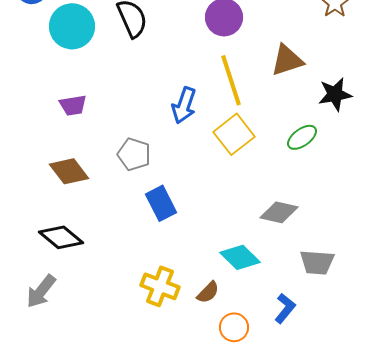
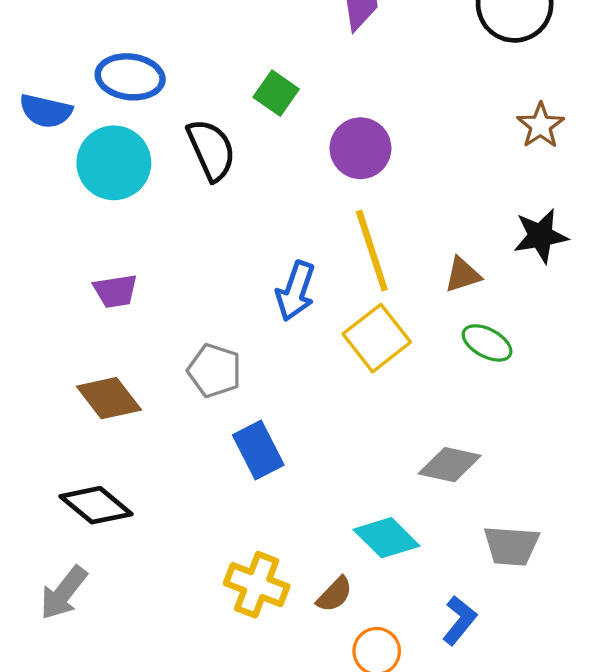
brown triangle: (287, 60) -> (463, 275), moved, size x0.7
black star: (335, 94) -> (541, 236), moved
green ellipse: (302, 137) -> (487, 343), turned 64

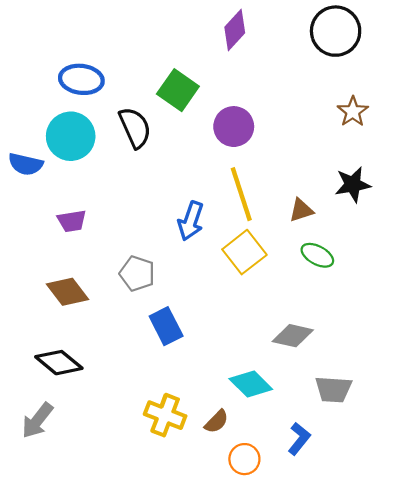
green square: (276, 93) -> (178, 90), size x1.4
blue semicircle: (46, 111) -> (26, 164), moved

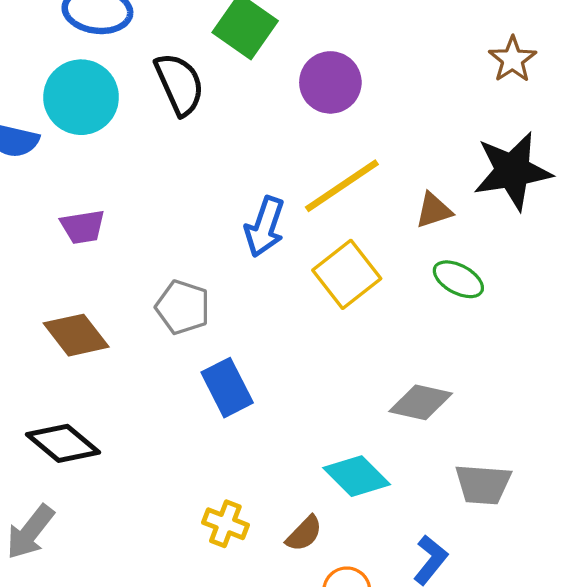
black star: (353, 184) -> (512, 171), size x1.4
yellow line: (241, 194) -> (342, 186), turned 74
yellow cross: (165, 415) -> (225, 524), size x0.7

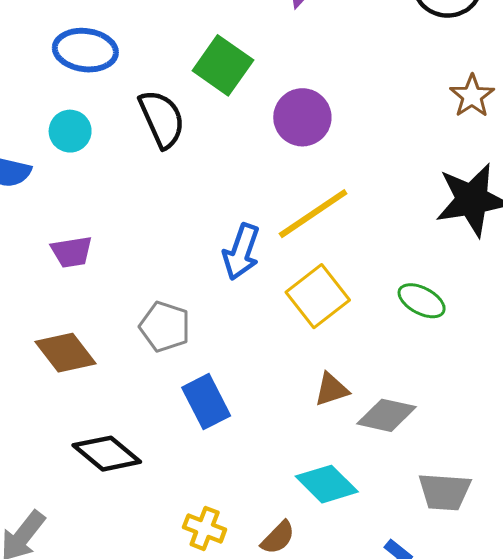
cyan circle: (81, 97) -> (70, 131), size x0.6
brown triangle: (434, 210) -> (331, 389), moved
black diamond: (63, 443) -> (107, 454), moved

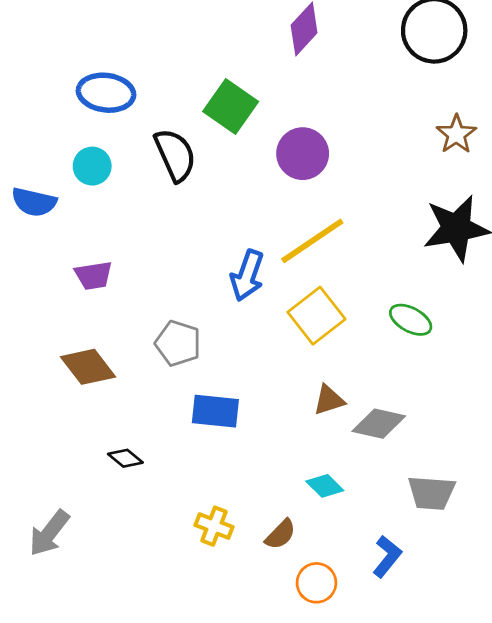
blue rectangle: (206, 402) -> (215, 411), turned -57
black diamond: (107, 454) -> (125, 458), size x0.6
cyan diamond: (327, 484) -> (325, 486), size x0.7

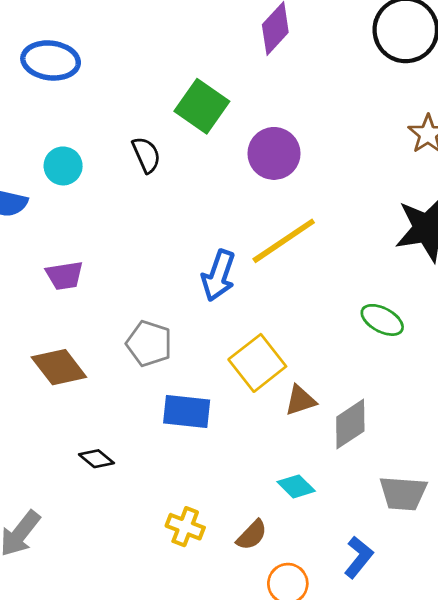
blue ellipse: (106, 93) -> (51, 60), moved
black semicircle: (175, 155) -> (146, 155), size x0.7
yellow square: (316, 316) -> (257, 363), moved
gray diamond: (379, 424) -> (350, 424), turned -46

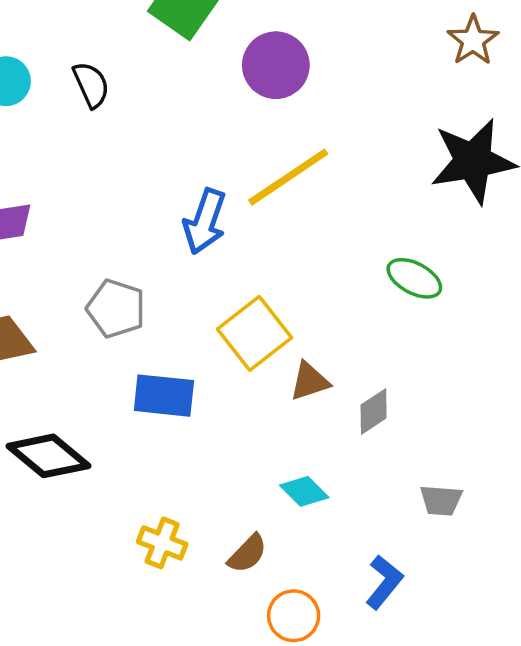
black semicircle: (146, 155) -> (91, 85), moved
gray diamond: (350, 424) -> (374, 412), size x0.7
black diamond: (96, 459) -> (48, 456), size x1.8
gray trapezoid: (403, 493) -> (441, 500), size x0.7

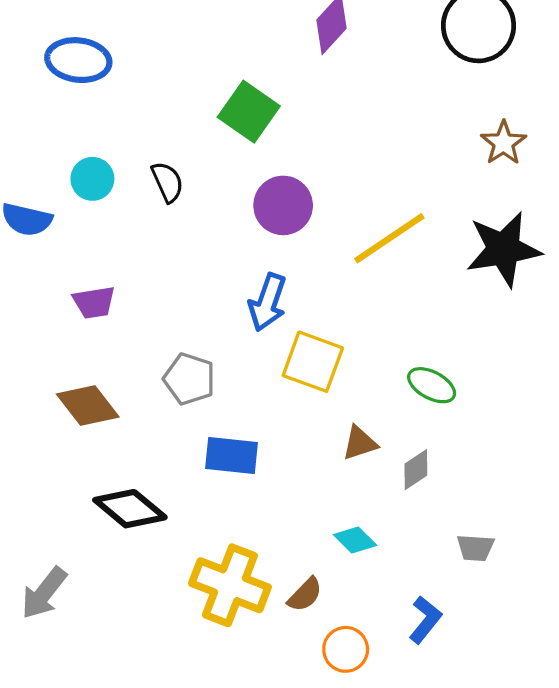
purple circle: (276, 65) -> (283, 205), moved
yellow line: (288, 177) -> (389, 238), moved
green ellipse: (414, 278) -> (432, 385), moved
yellow square: (255, 333) -> (313, 362), moved, turned -32
yellow cross: (162, 543) -> (230, 585), size x1.8

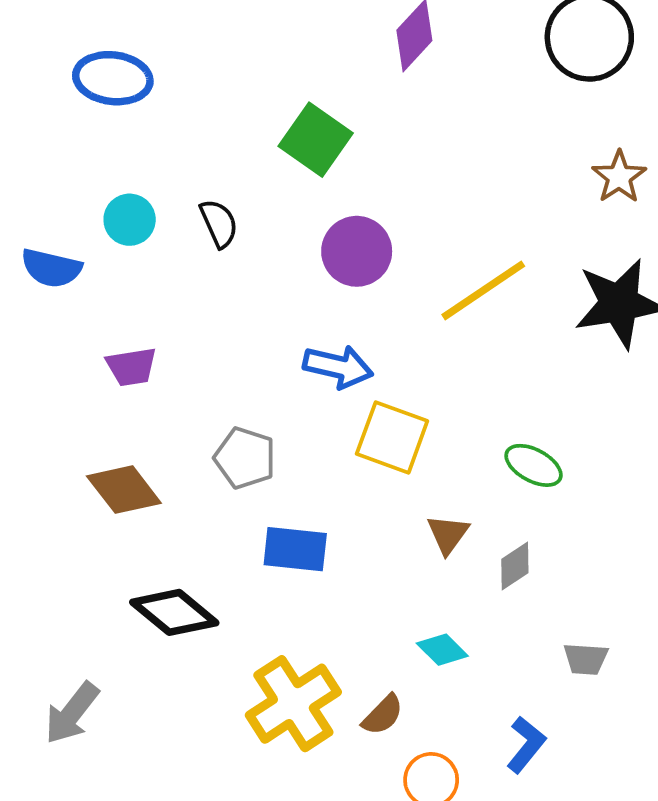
blue arrow: (267, 302) -> (338, 367), turned -96
brown triangle: (360, 443) -> (448, 534), turned -36
yellow cross: (230, 585) -> (293, 704), turned 36

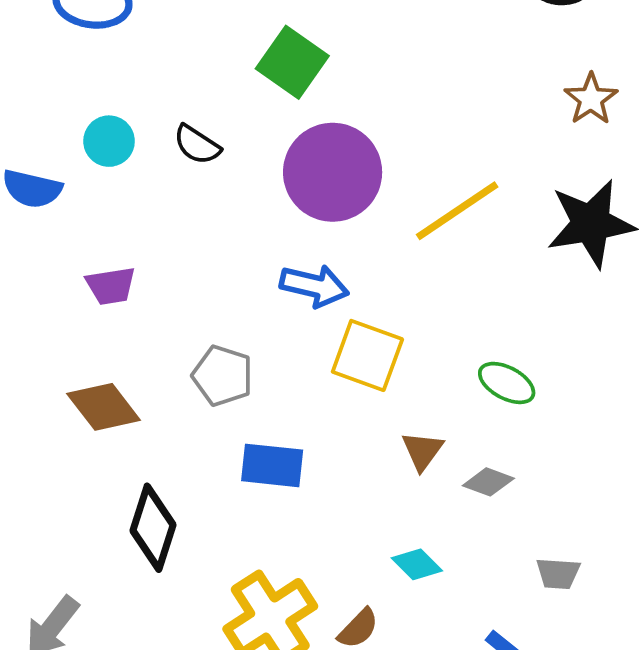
black semicircle: (219, 223) -> (197, 145), turned 147
purple circle: (357, 251) -> (333, 172), size x1.4
gray diamond: (515, 566) -> (488, 482), turned 54
black diamond: (174, 612) -> (153, 528), turned 68

